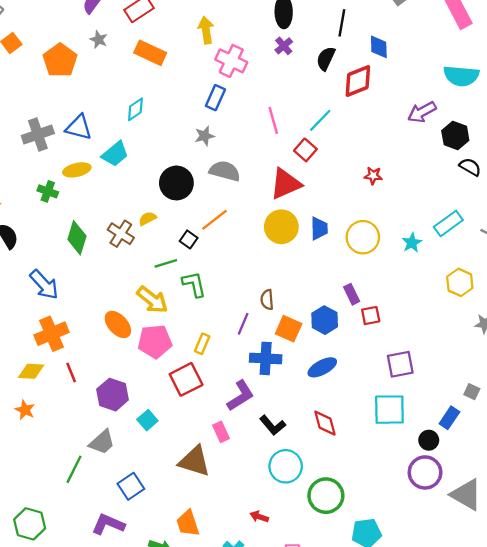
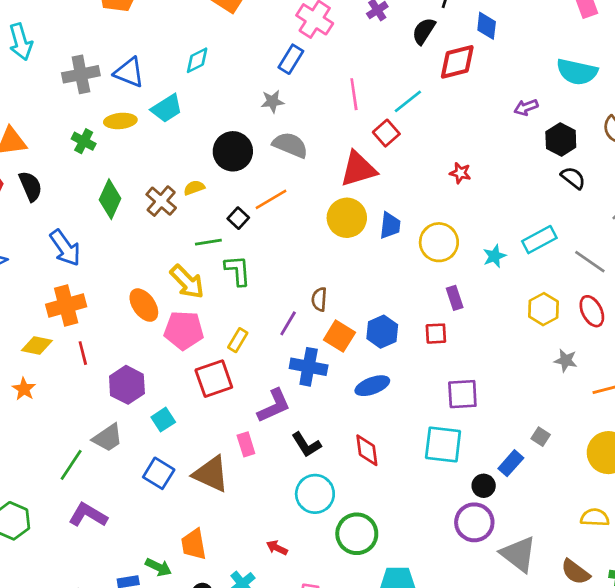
purple arrow: (422, 112) -> (526, 107), size x0.7
purple rectangle: (352, 294) -> (455, 298), moved
blue square: (131, 486) -> (159, 473), moved, turned -32
purple L-shape: (108, 524) -> (88, 515), moved

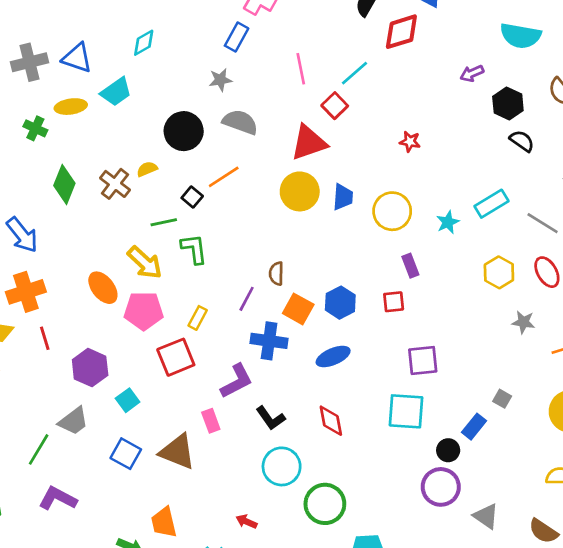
gray triangle: (518, 554) -> (486, 516), size x0.7

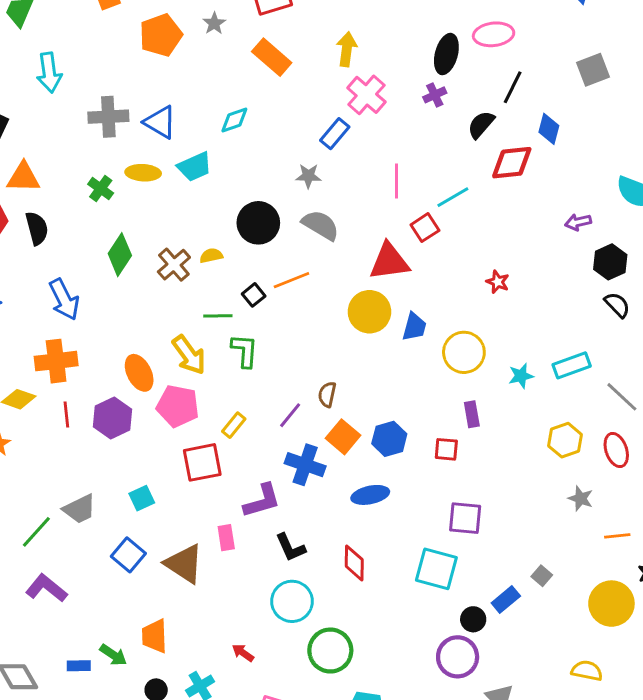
purple hexagon: (90, 368) -> (112, 418), moved

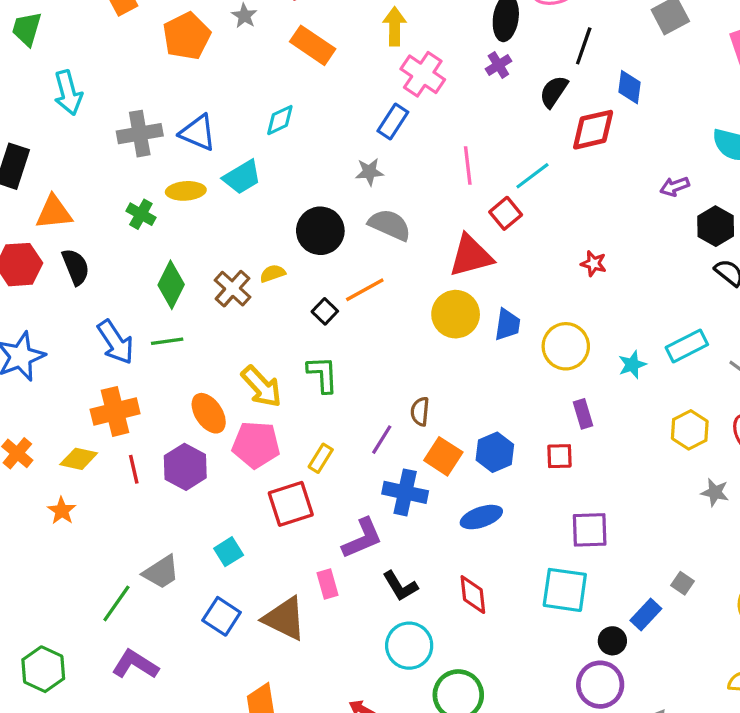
green line: (218, 316) -> (167, 341), moved

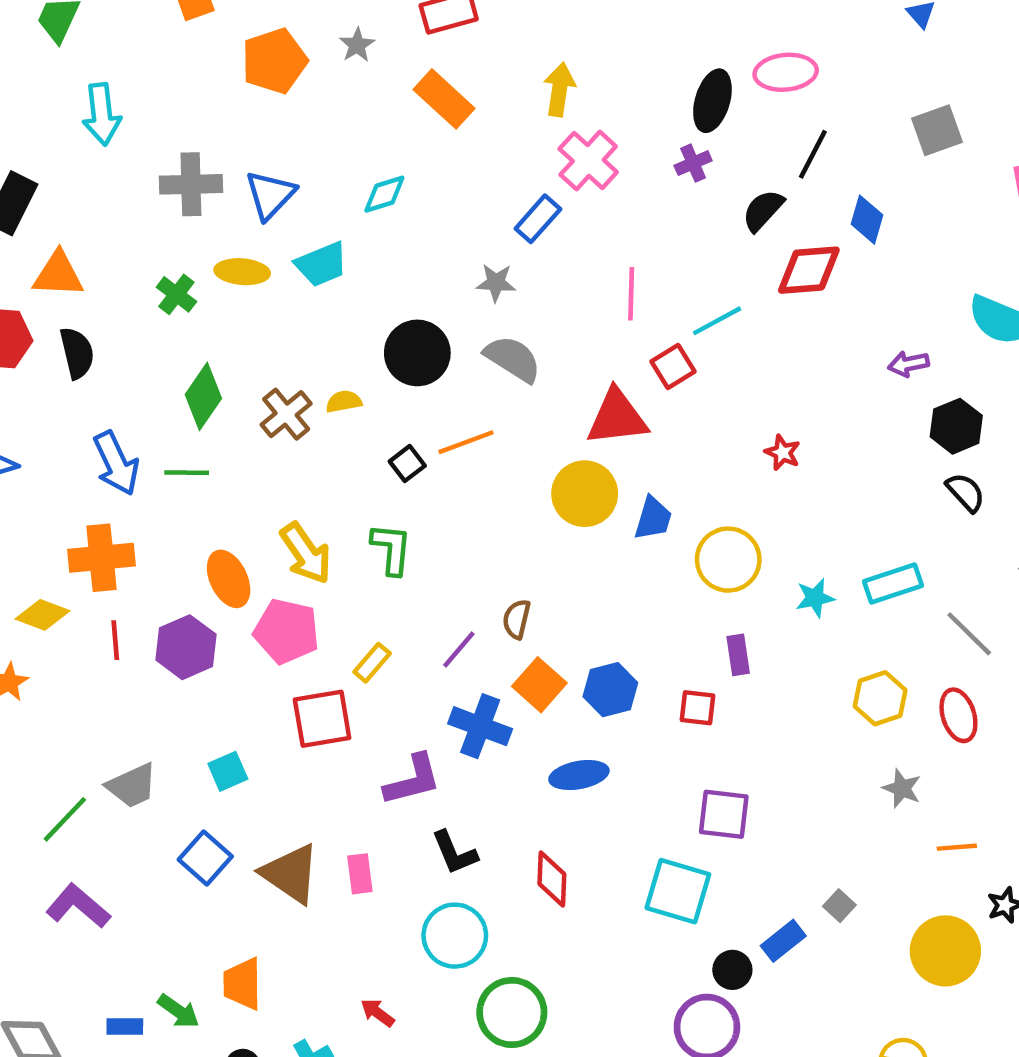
blue triangle: (198, 133) -> (270, 195), turned 42
pink rectangle: (328, 584) -> (360, 874), moved

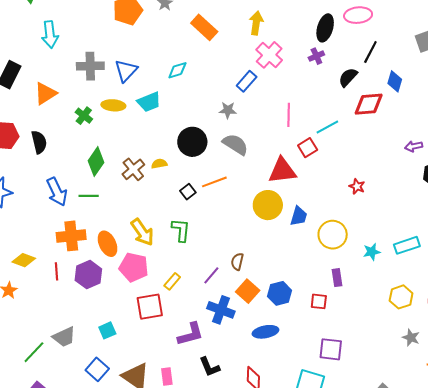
orange triangle: (58, 274) -> (45, 93), moved, turned -35
orange cross: (101, 558) -> (71, 236), moved

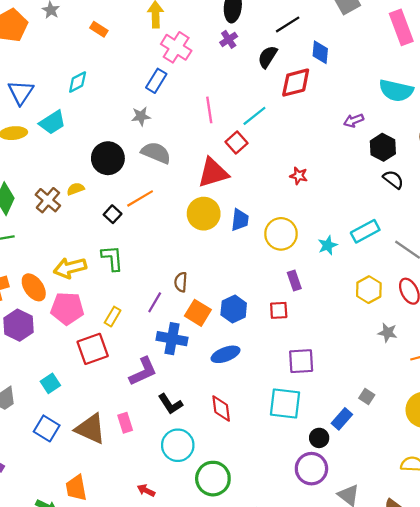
orange rectangle: (204, 27) -> (99, 29), size x0.6
black line: (370, 52) -> (288, 24), turned 40
yellow arrow: (142, 232) -> (70, 268), turned 120

